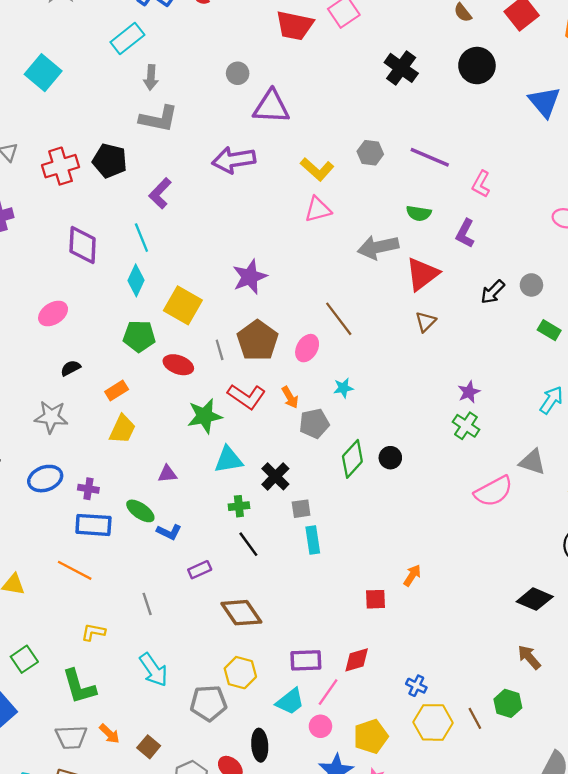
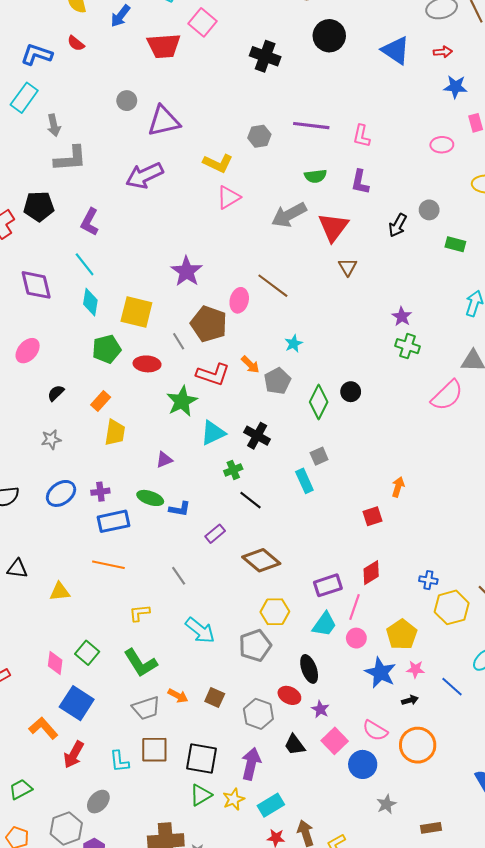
pink ellipse: (307, 348) -> (239, 300), moved
gray star: (51, 417) -> (51, 439), size x0.7
gray square: (301, 509) -> (319, 456), moved

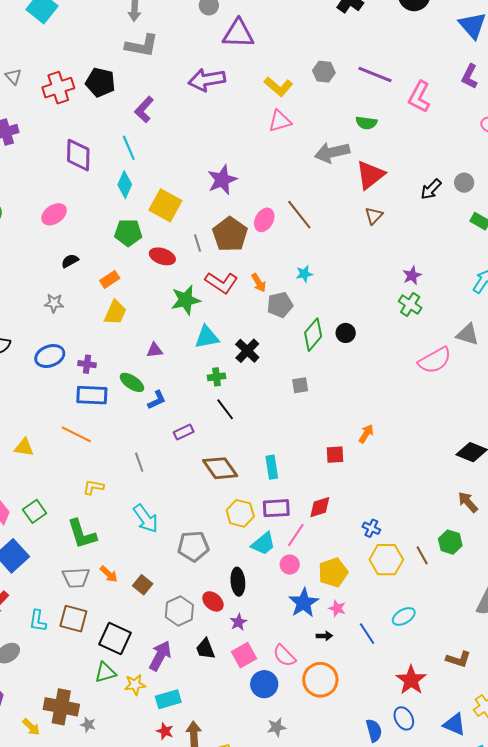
pink L-shape: (362, 136) -> (419, 97), size x1.4
purple L-shape: (360, 182) -> (470, 76), moved
cyan rectangle: (304, 481) -> (272, 467), moved
blue L-shape: (180, 509) -> (157, 400), turned -50
yellow hexagon: (275, 612) -> (240, 513), moved

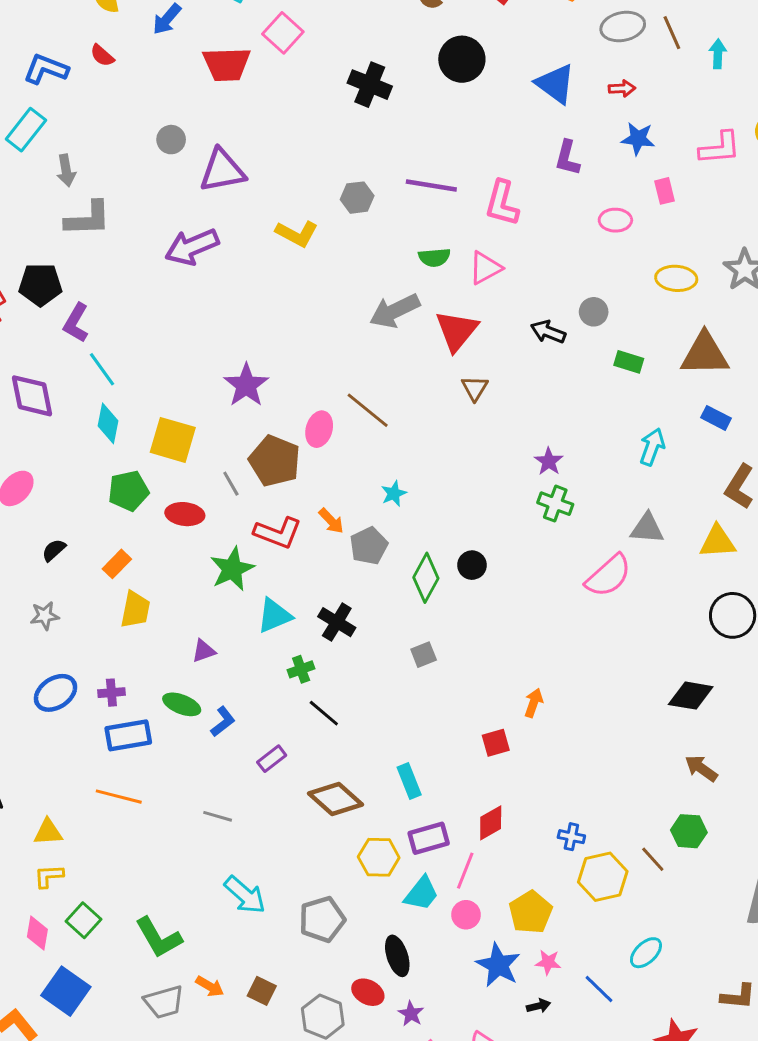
purple L-shape: (144, 110) -> (76, 323), moved
pink triangle: (280, 121) -> (485, 268), moved
black arrow: (431, 189) -> (548, 332), turned 80
gray line: (139, 462) -> (218, 816), turned -42
yellow L-shape: (93, 487) -> (49, 876), moved

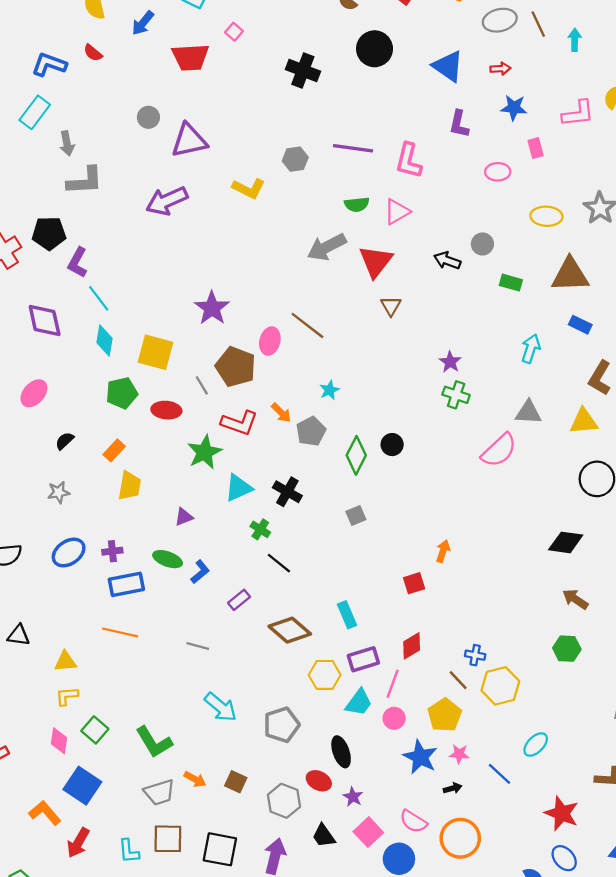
pink square: (283, 33) -> (234, 32), size x0.6
green cross: (301, 669) -> (260, 529), turned -36
brown line: (653, 859) -> (458, 680), moved

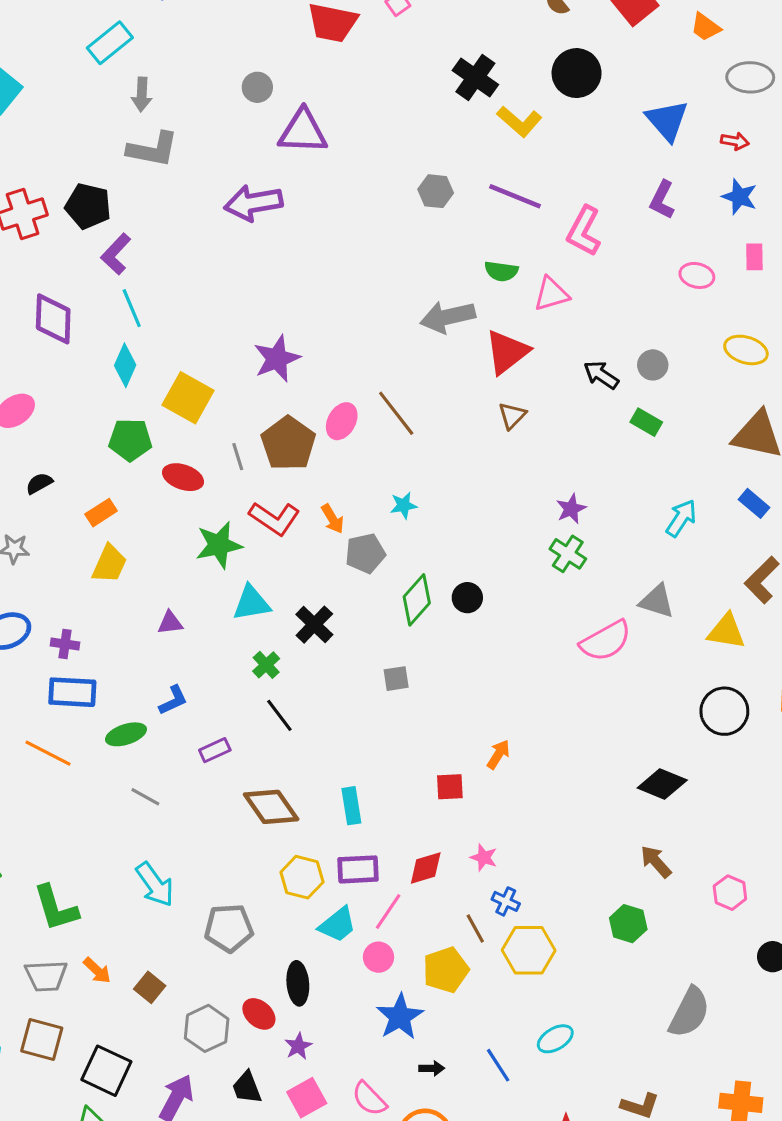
yellow L-shape: (249, 188) -> (519, 121), moved
green rectangle: (511, 283) -> (646, 422), moved
green ellipse: (168, 559) -> (126, 734), moved, turned -52
pink star: (459, 754) -> (484, 857), moved

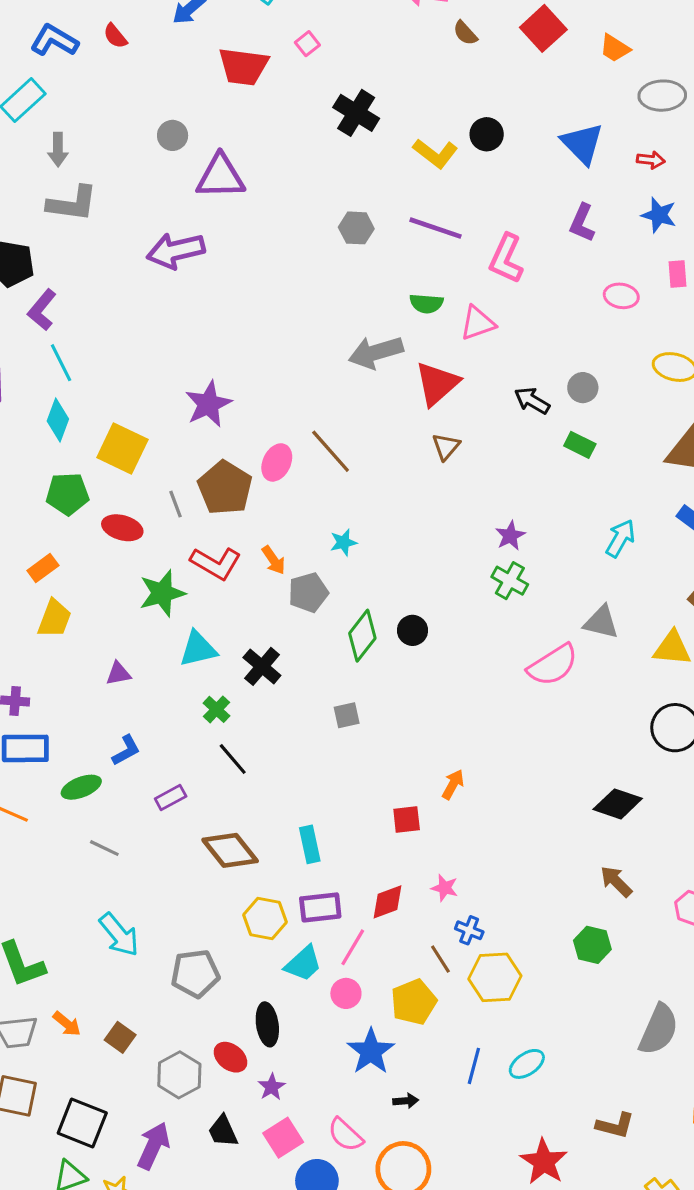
black circle: (577, 73) -> (487, 134), moved, size x0.7
black cross: (475, 78) -> (356, 113), moved
blue line: (498, 1065) -> (474, 1066), moved, turned 51

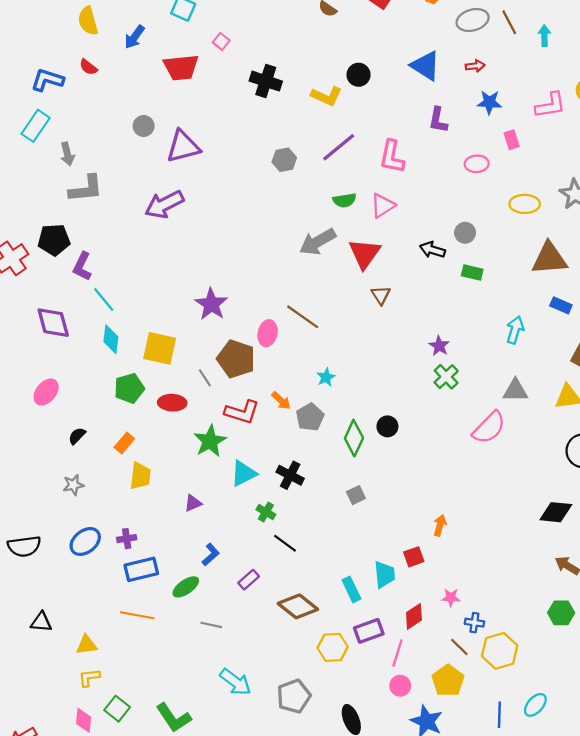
purple line: (436, 228) -> (339, 147), turned -45
green cross: (510, 581) -> (446, 377), turned 30
cyan trapezoid: (303, 964) -> (384, 575), moved, turned -40

